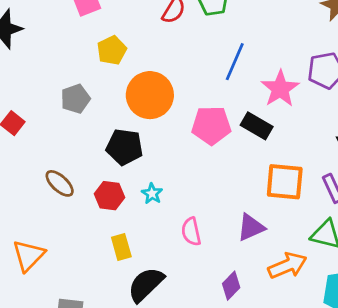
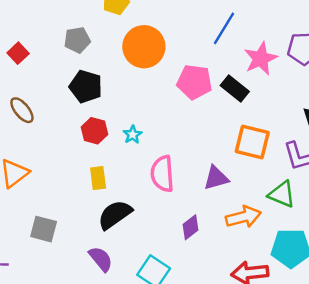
black pentagon: (124, 147) -> (86, 87), moved
brown ellipse: (60, 183) -> (22, 110), moved
pink semicircle: (191, 232) -> (162, 174), size x1.4

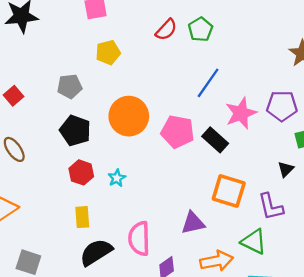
orange circle: (144, 47) -> (129, 116), moved
pink semicircle: (162, 174) -> (139, 239), moved

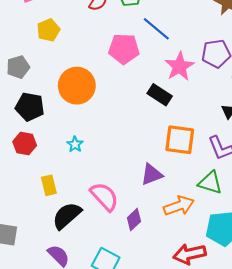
blue line: (208, 83) -> (156, 29), moved, turned -76
pink pentagon: (178, 132) -> (124, 49), moved
red hexagon: (81, 172) -> (25, 143), moved
pink semicircle: (139, 239) -> (104, 197), turned 148

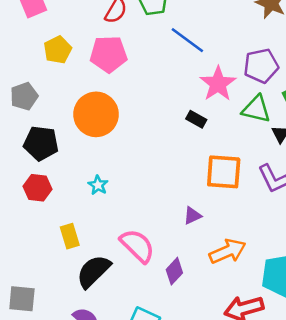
pink pentagon: (124, 49) -> (109, 54), moved
black rectangle: (160, 95) -> (196, 119), size x0.7
purple triangle: (152, 174) -> (192, 216), size x0.7
green triangle: (210, 183) -> (256, 109), moved

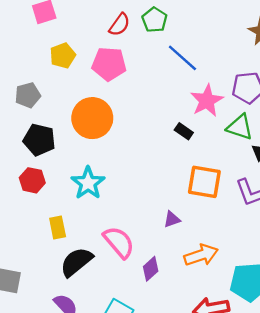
cyan star: (98, 185) -> (88, 183), size x1.8

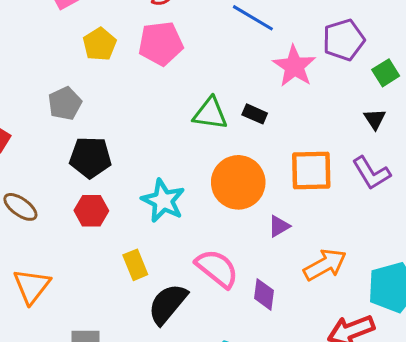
orange circle: (92, 118) -> (238, 182), moved
green triangle: (240, 127) -> (210, 113), moved
black rectangle: (184, 131) -> (255, 114), moved
purple diamond: (151, 269) -> (264, 294), turned -30

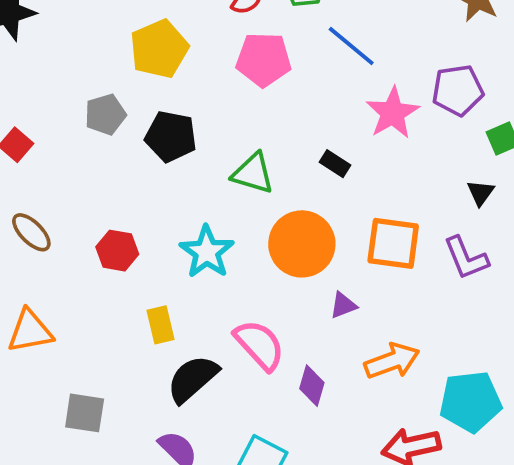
pink pentagon: (161, 43) -> (264, 60), moved
yellow pentagon: (100, 44) -> (159, 49), size x1.4
green triangle: (210, 113) -> (253, 173), moved
black pentagon: (90, 157) -> (171, 136), moved
orange triangle: (32, 286) -> (30, 331), turned 33

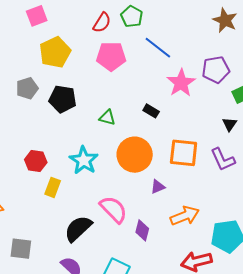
green triangle: (253, 173) -> (107, 117), size x0.7
yellow rectangle: (161, 325) -> (53, 187), moved, turned 36

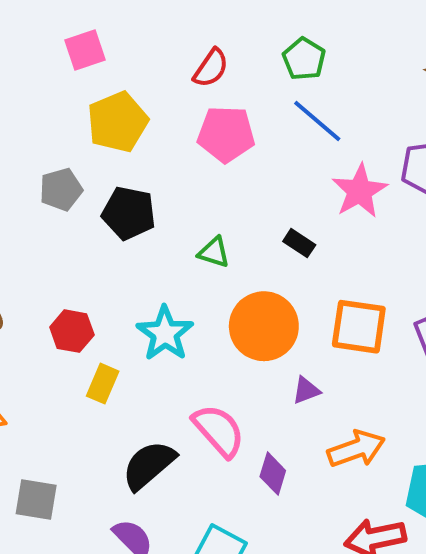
green pentagon: (132, 17) -> (304, 59), moved

